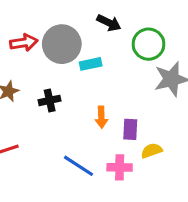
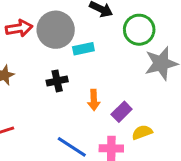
black cross: (50, 100) -> (57, 81), moved
purple rectangle: (130, 129) -> (122, 112), turned 42

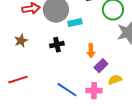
orange arrow: (94, 100) -> (91, 51), moved

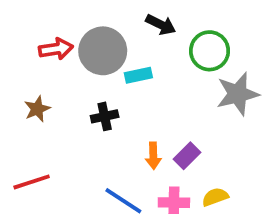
orange arrow: (91, 51) -> (153, 156), moved
yellow semicircle: (115, 80) -> (215, 197), moved

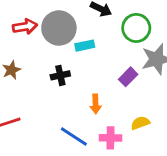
purple rectangle: (187, 156) -> (128, 77), moved
yellow semicircle: (215, 197) -> (140, 123), moved

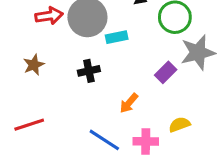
orange arrow: (96, 104) -> (129, 103), turned 42

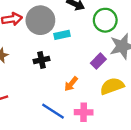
yellow semicircle: (179, 125) -> (112, 86), moved, size x1.5

